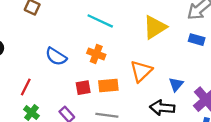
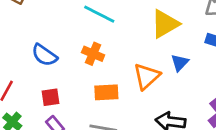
blue triangle: (176, 84) -> (180, 63), moved
red square: (83, 88) -> (50, 97), moved

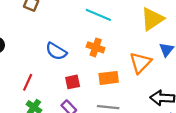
red square: (50, 97) -> (73, 82), moved

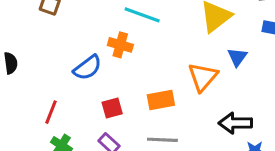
orange cross: (96, 47) -> (120, 45), moved
blue semicircle: (56, 51) -> (88, 68), turned -65

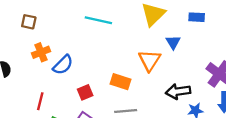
orange cross: (120, 45) -> (41, 52), moved, turned -30
orange rectangle: (161, 100) -> (121, 82), turned 36

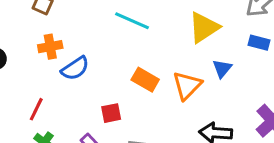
orange rectangle: (121, 82) -> (145, 80), moved
red square: (85, 92) -> (111, 113), moved

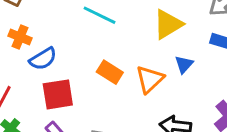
orange cross: (50, 47) -> (20, 37), turned 30
red square: (111, 113) -> (58, 94), moved, size x1.6

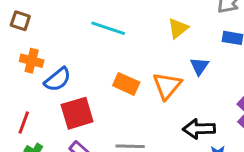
yellow triangle: (168, 24) -> (178, 28), size x0.7

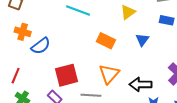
orange rectangle: (126, 84) -> (106, 41), moved
orange triangle: (167, 86) -> (109, 74), moved
red square: (77, 113) -> (66, 75), moved

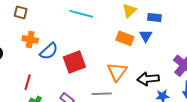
blue rectangle: (167, 20) -> (154, 18), moved
orange rectangle: (106, 41) -> (125, 38), moved
red square: (66, 75) -> (74, 62), moved

